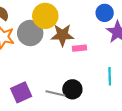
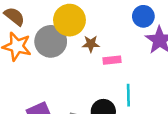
brown star: (62, 35) -> (91, 44), size x0.6
cyan line: (110, 76) -> (128, 95), moved

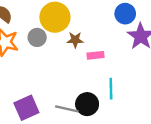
gray circle: (51, 41) -> (37, 37), size x0.6

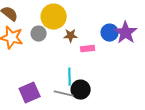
blue circle: (125, 14) -> (110, 33), moved
cyan line: (111, 89) -> (70, 77), moved

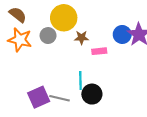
gray line: (64, 94) -> (60, 98), moved

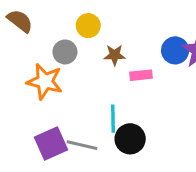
yellow circle: (64, 18) -> (88, 26), size x0.6
orange star: (20, 40) -> (45, 81), moved

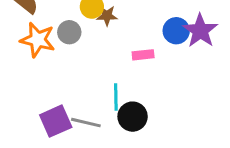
brown star: (115, 55) -> (107, 16), moved
orange star: (45, 81) -> (38, 40), moved

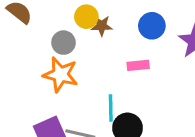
blue circle: (176, 31) -> (152, 26), moved
orange star: (38, 40) -> (60, 75), moved

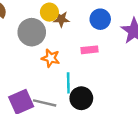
gray circle: (64, 43) -> (32, 32), size x1.5
orange star: (60, 75) -> (51, 58), moved, size x0.7

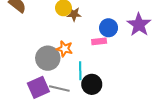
blue circle: (100, 19) -> (109, 28), moved
gray circle: (32, 32) -> (48, 58), moved

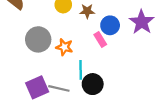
brown star: (74, 14) -> (87, 11), moved
pink rectangle: (99, 41) -> (100, 39), turned 64
gray circle: (48, 58) -> (38, 39), moved

